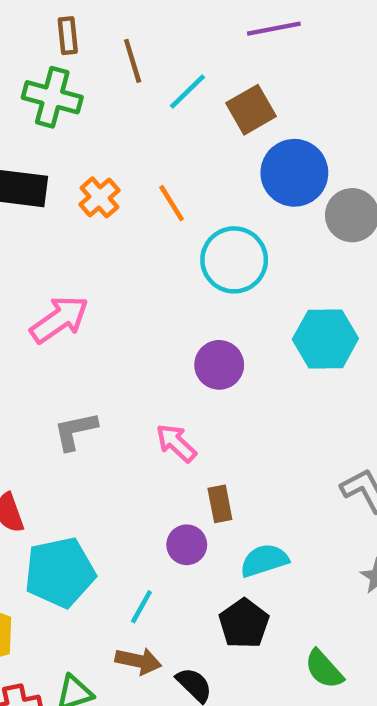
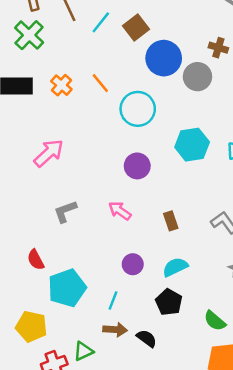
green cross: (52, 97) -> (29, 35), turned 36
brown rectangle: (220, 504) -> (171, 221), moved

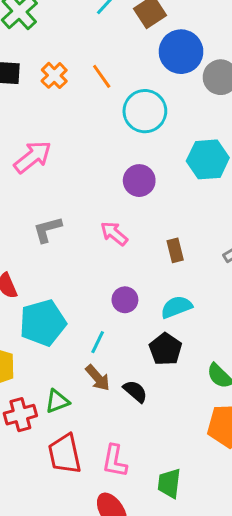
brown arrow: (115, 330) -> (98, 378), turned 40

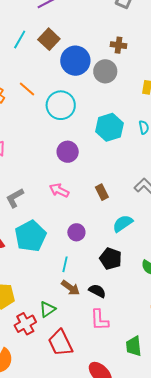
cyan semicircle: (176, 307) -> (123, 223), moved
cyan pentagon: (43, 323) -> (31, 236), moved
pink L-shape: (115, 461) -> (99, 320), moved

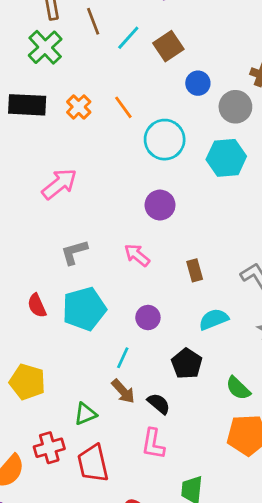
blue circle: (75, 61) -> (198, 83), size x0.6
cyan hexagon: (109, 127) -> (226, 158), moved
red cross: (25, 324) -> (49, 448), moved

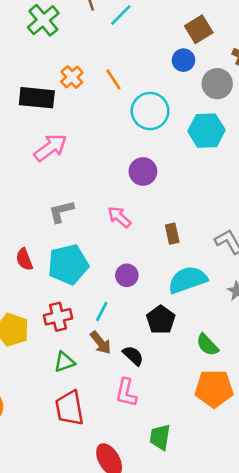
brown square: (168, 46) -> (199, 29), moved
black rectangle: (27, 105) -> (37, 98), moved
cyan semicircle: (214, 319) -> (188, 280), size x1.4
red cross: (49, 448) -> (58, 317), moved

